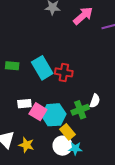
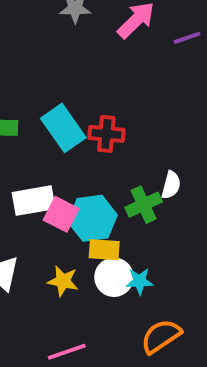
white rectangle: (24, 104) -> (34, 201), size x1.5
yellow rectangle: (68, 132) -> (104, 250), moved, turned -42
yellow star: (26, 145) -> (63, 281), moved

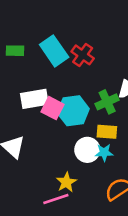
red cross: (106, 134) -> (83, 55), turned 30
yellow rectangle: (104, 250) -> (107, 132), moved
yellow star: (63, 281) -> (66, 182), moved, turned 30

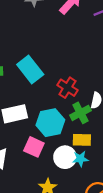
red cross: (83, 55) -> (67, 88), moved
pink square: (52, 108) -> (34, 147), moved

